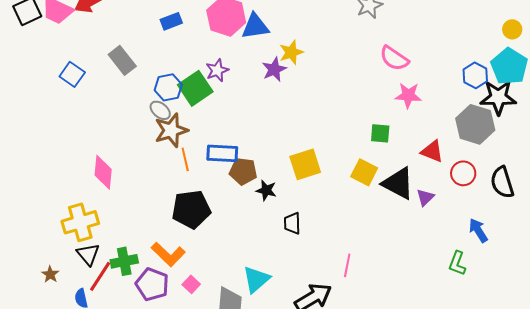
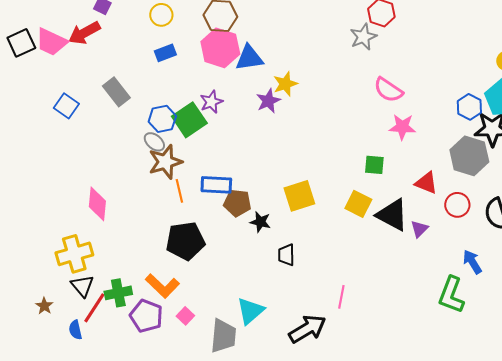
green L-shape: (457, 263) -> (451, 295), size x1.5

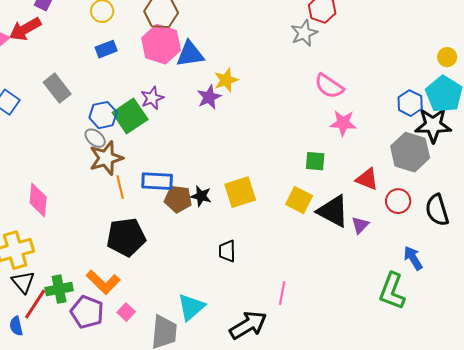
black star: (260, 222) -> (201, 196), moved

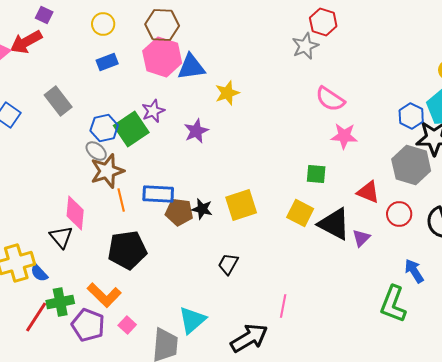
purple star: (209, 97) -> (196, 131), moved
pink diamond: (38, 200) -> (75, 213), moved
black trapezoid: (227, 251) -> (228, 264), turned 30
black triangle: (23, 282) -> (61, 237), moved
blue semicircle: (16, 326) -> (39, 273), moved, turned -30

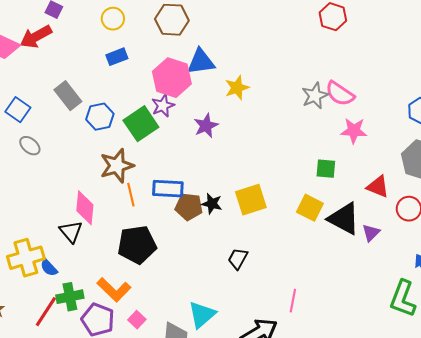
gray star: (305, 46) -> (315, 96), moved
pink hexagon: (162, 57) -> (172, 78), moved
blue hexagon: (104, 128) -> (100, 117), moved
gray ellipse: (96, 151) -> (30, 146), moved

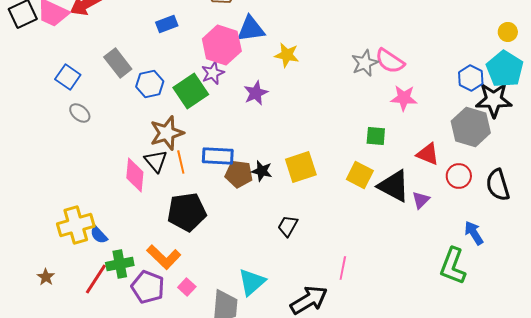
yellow star: (237, 88) -> (287, 55), turned 30
black triangle: (71, 232) -> (156, 161), moved

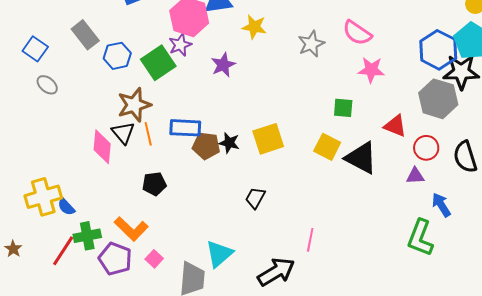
gray star: (365, 63) -> (311, 44), moved
blue hexagon: (471, 78) -> (438, 50), size x1.5
purple triangle: (421, 200) -> (415, 176), moved, turned 42
black pentagon: (187, 212) -> (154, 184), size x0.6

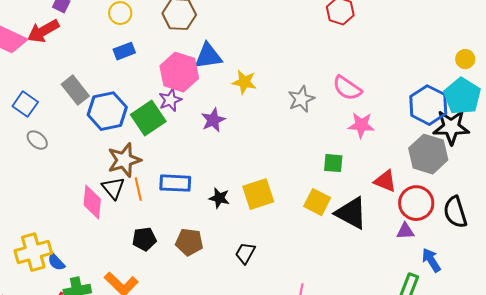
blue hexagon: (117, 56) -> (107, 111), size x1.4
brown pentagon: (206, 146) -> (189, 242), moved
red circle: (426, 148) -> (416, 203), size x1.4

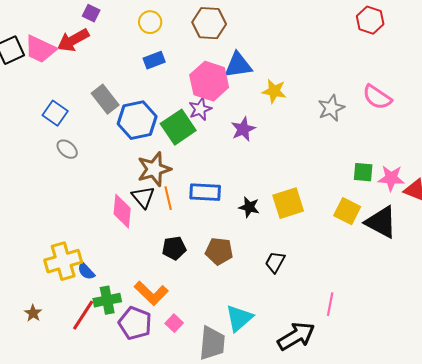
pink star: (361, 125) -> (391, 178), moved

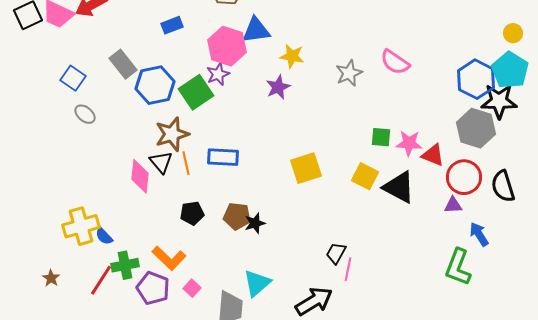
purple star: (243, 129) -> (278, 87), moved
black star: (249, 207) -> (255, 223), moved, turned -30
black trapezoid: (275, 262) -> (336, 253), moved

